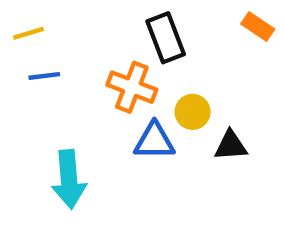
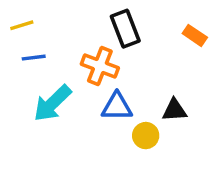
orange rectangle: (258, 27) -> (195, 35), moved
yellow circle: (193, 112) -> (146, 136), moved
cyan arrow: (69, 179) -> (52, 103), moved, turned 51

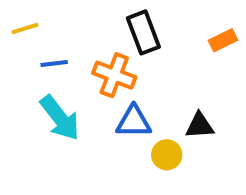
orange rectangle: (195, 35) -> (223, 40), turned -60
blue line: (34, 58) -> (54, 64), moved
cyan arrow: (52, 103) -> (60, 118), turned -84

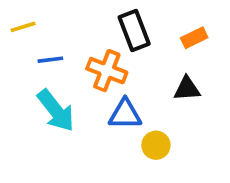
orange rectangle: (223, 40) -> (194, 38), moved
black triangle: (200, 126) -> (187, 89), moved

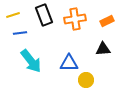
black rectangle: (134, 31) -> (44, 15), moved
blue line: (50, 60) -> (20, 33), moved
orange cross: (107, 71) -> (75, 19), moved, turned -30

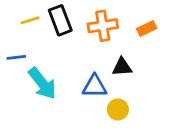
yellow line: (13, 15) -> (30, 20), moved
blue line: (20, 33) -> (16, 57), moved
black triangle: (103, 49) -> (122, 67), moved

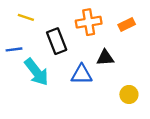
yellow line: (30, 20) -> (26, 17), turned 35
black rectangle: (60, 20) -> (57, 41), moved
yellow circle: (118, 109) -> (129, 94), moved

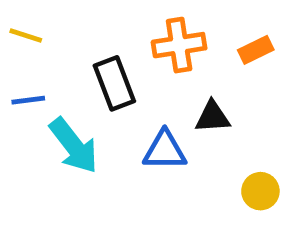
yellow line: (26, 17) -> (26, 35), moved

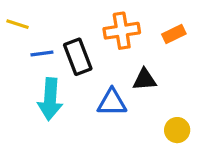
blue line: (28, 100) -> (42, 53), moved
cyan arrow: (74, 146) -> (50, 99), turned 42

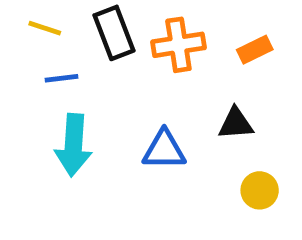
yellow line: (17, 24) -> (45, 28), moved
black rectangle: (78, 57) -> (114, 33), moved
black triangle: (145, 80) -> (236, 124), moved

